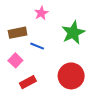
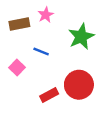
brown rectangle: (18, 33) -> (19, 24), moved
red rectangle: (28, 82) -> (49, 95), moved

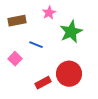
pink star: (46, 15) -> (49, 13), moved

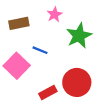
pink square: (15, 59) -> (17, 66), size x1.6

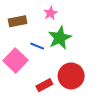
green star: (79, 36) -> (60, 38), moved

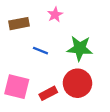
green star: (60, 38) -> (80, 48), moved, turned 30
pink square: (15, 60) -> (17, 87), moved, turned -30

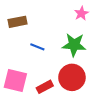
pink star: (55, 15) -> (81, 13), moved

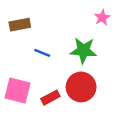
pink star: (81, 13) -> (102, 18), moved

